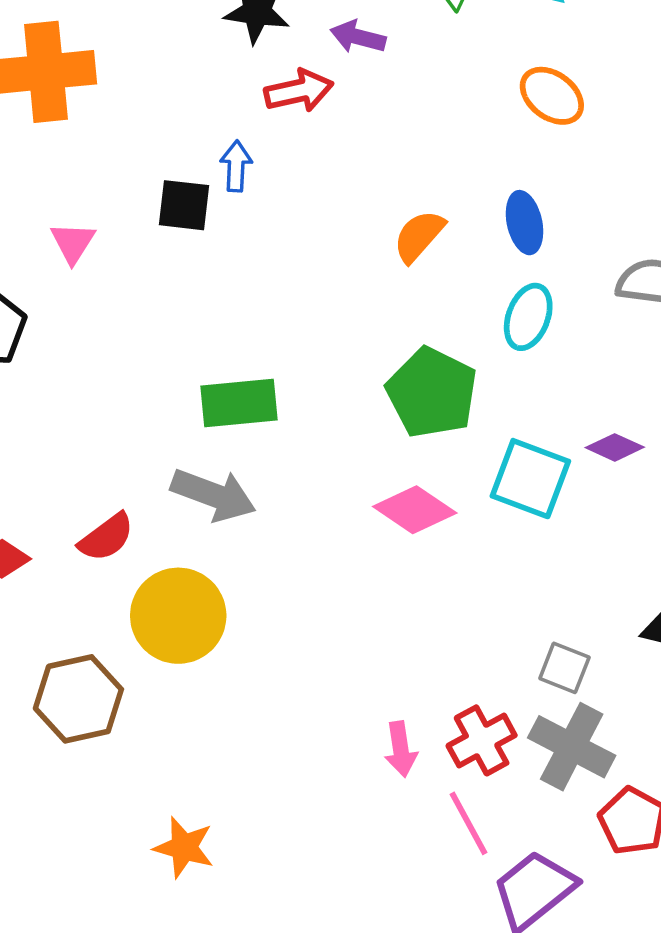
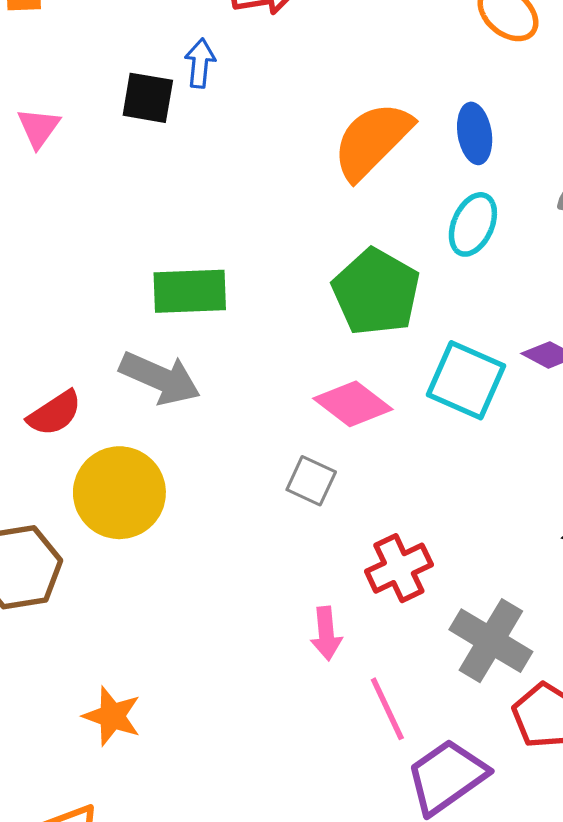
orange semicircle: (419, 236) -> (372, 141), size x1.6
gray square: (564, 668) -> (311, 481), moved
red cross: (482, 740) -> (399, 568), moved

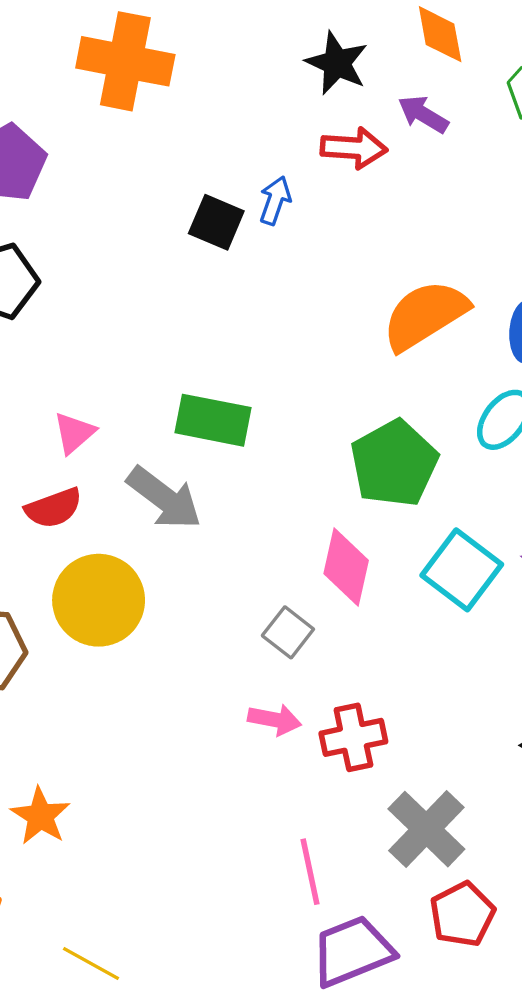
pink triangle: (39, 128) -> (74, 433), moved
pink diamond: (353, 404) -> (346, 567), turned 52
pink arrow: (326, 633) -> (275, 720), moved, turned -87

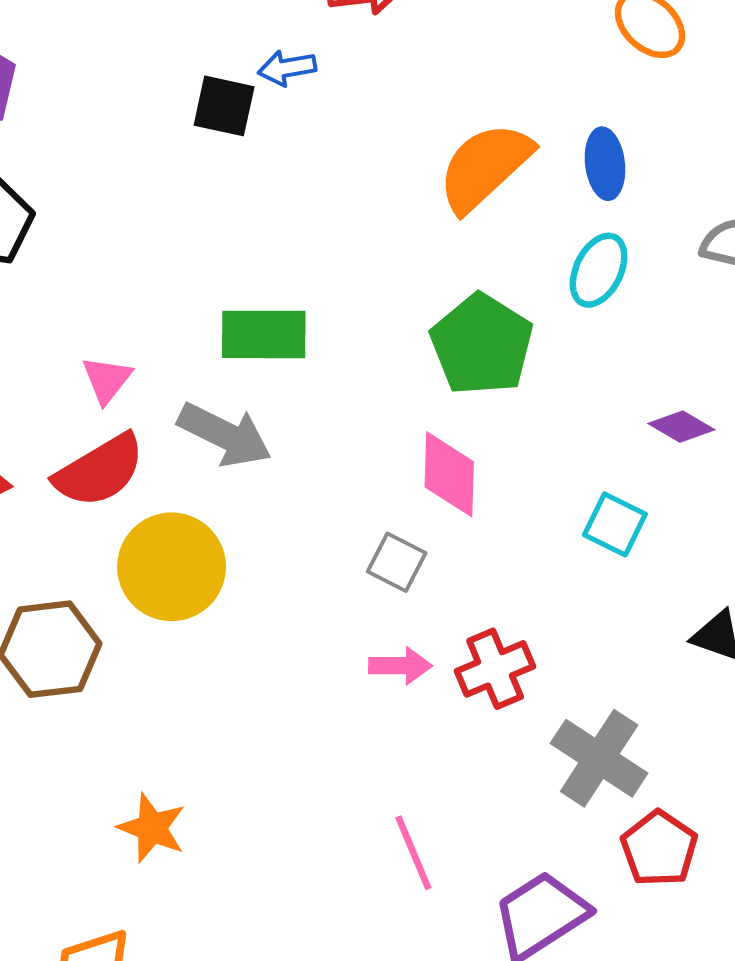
blue arrow: (275, 200) -> (287, 68), turned -108
red semicircle: (54, 508) -> (100, 471), size x1.4
cyan square: (462, 570) -> (615, 524), moved, size x0.7
pink line: (310, 872) -> (413, 853), moved

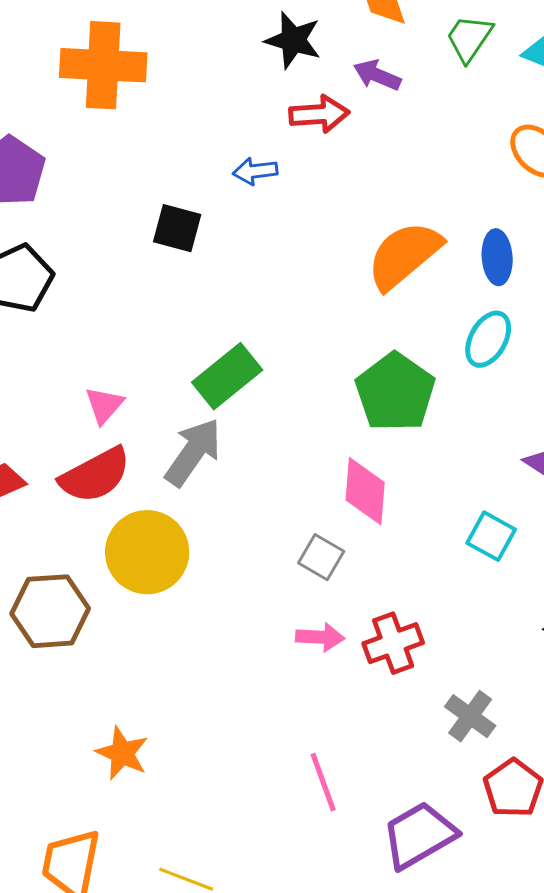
black square: (224, 106) -> (177, 228), moved
green rectangle: (264, 334) -> (227, 376), turned -42
gray arrow: (225, 435) -> (193, 452), turned -84
gray cross: (599, 758) -> (470, 716), size x0.7

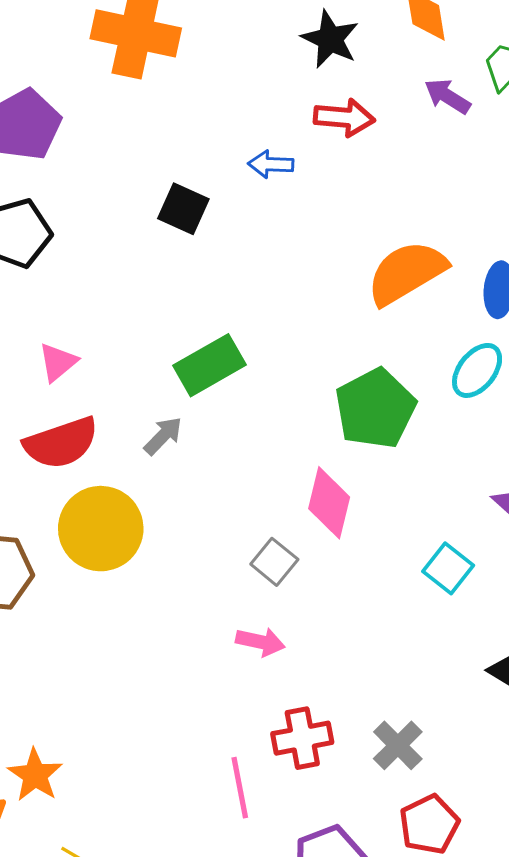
purple arrow: (377, 75) -> (447, 96), moved
pink triangle: (104, 405) -> (58, 362), moved
gray arrow: (193, 452) -> (163, 436), size x0.6
red cross: (393, 643) -> (302, 738), moved
orange star: (122, 753) -> (35, 775), moved

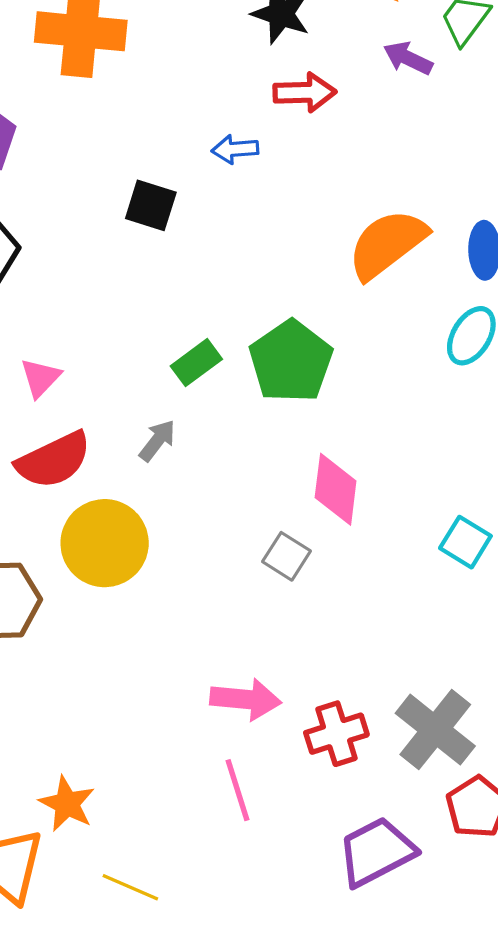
green rectangle: (209, 365) -> (196, 363), size x0.7
green pentagon: (375, 408) -> (291, 361), moved
pink arrow: (260, 642) -> (246, 699), moved, size x1.4
gray cross: (398, 745) -> (435, 730), size x1.5
pink line: (240, 788) -> (237, 790), moved

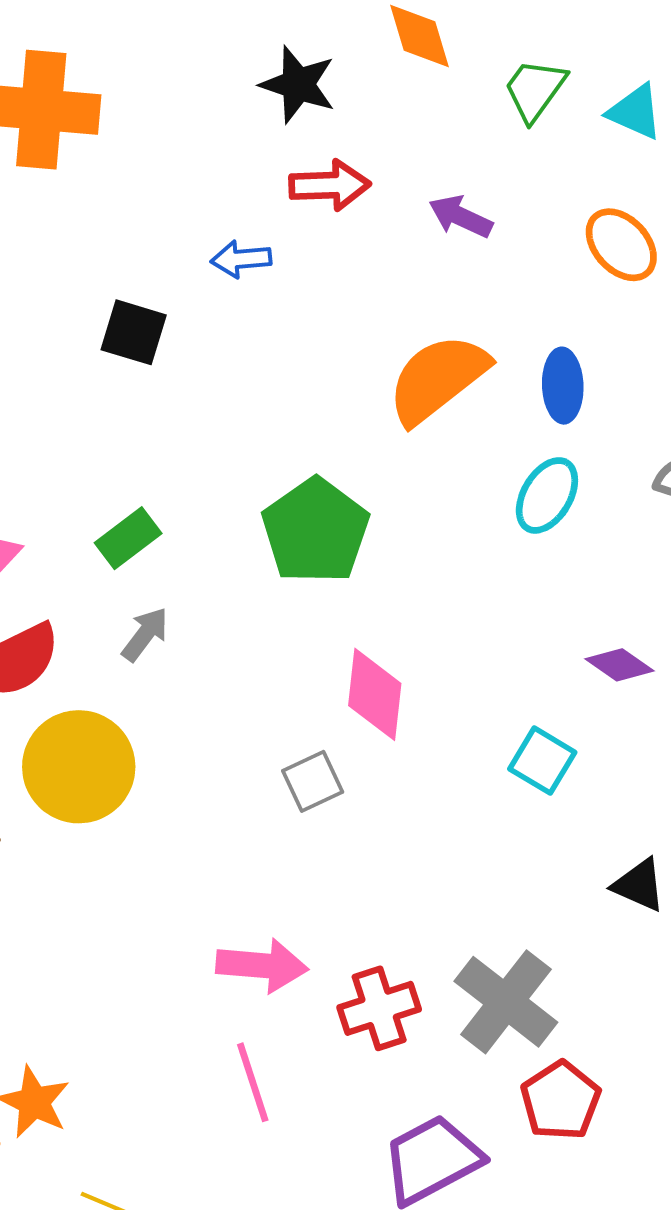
purple arrow: (408, 58) -> (461, 217), moved
green rectangle: (196, 363) -> (128, 538), moved
gray square: (287, 556) -> (313, 781), turned 33

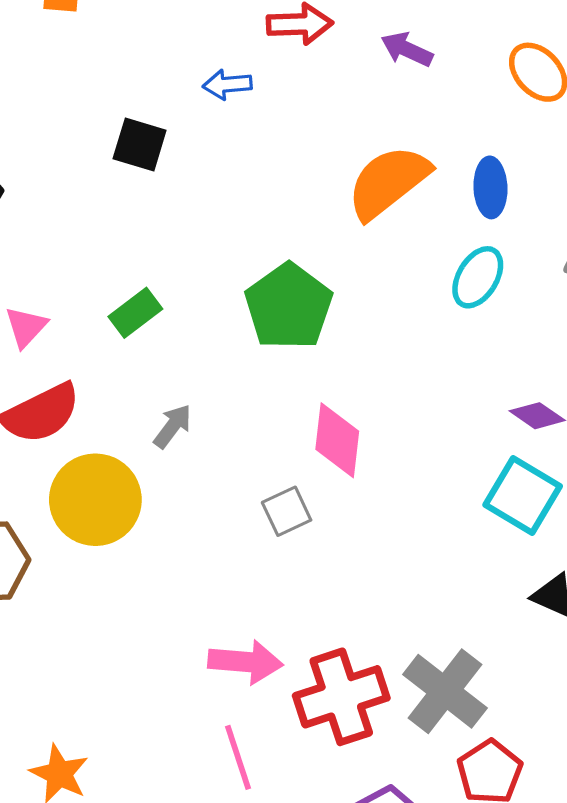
gray arrow: (145, 634) -> (173, 426), moved
cyan square: (542, 761) -> (523, 496), moved, size x1.4
red cross: (379, 1008) -> (341, 697), size x1.4

